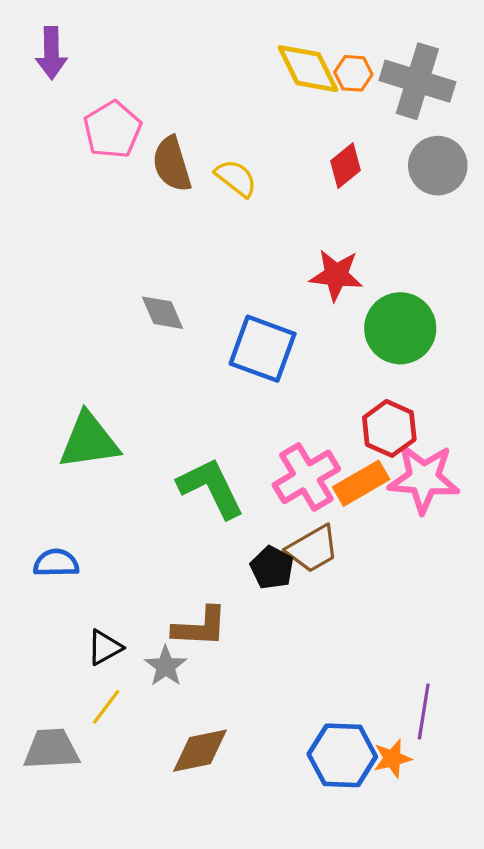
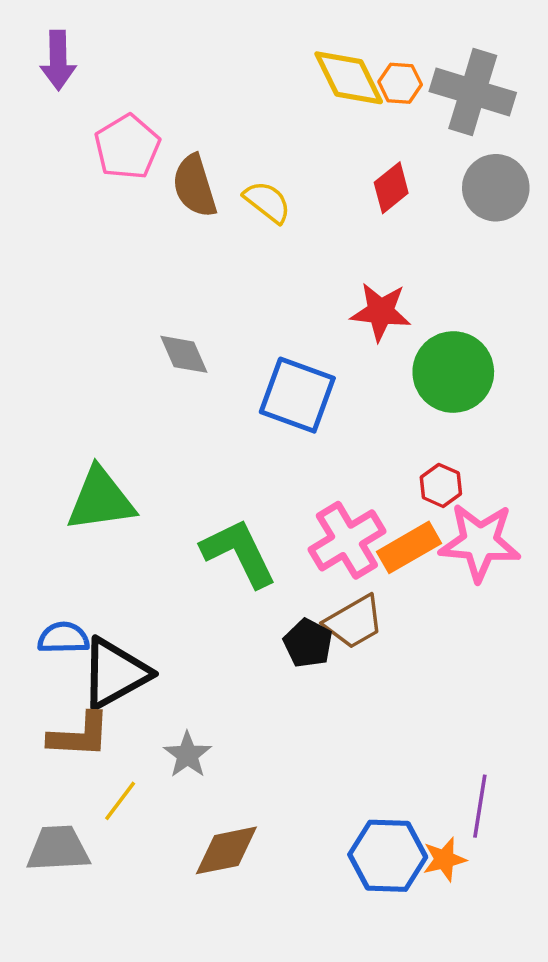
red hexagon: (389, 428) -> (441, 485), size x0.7
brown L-shape: (200, 627) -> (79, 735), moved
black triangle: (105, 647) -> (115, 673), moved, size x1.8

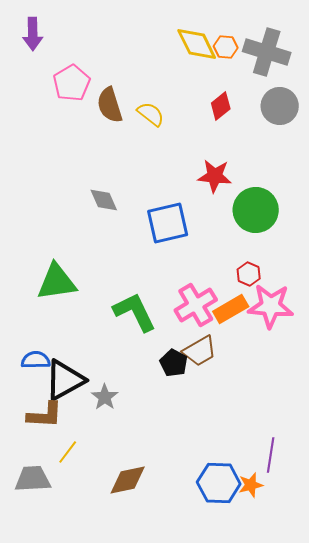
blue square: (297, 395) -> (168, 223), turned -33
gray star: (187, 755) -> (105, 397), moved

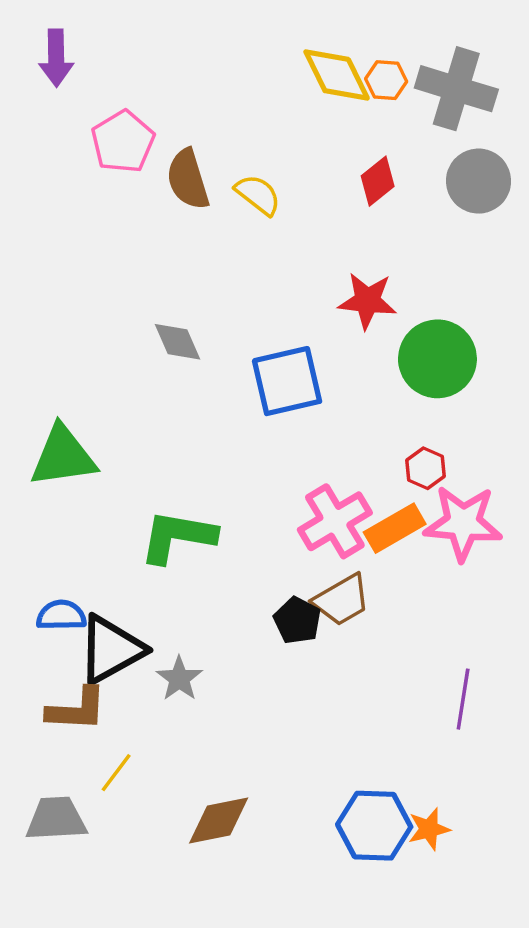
green triangle: (57, 282) -> (63, 456), moved
green L-shape: (135, 312) -> (178, 537), moved, turned -54
purple line: (271, 455) -> (463, 699), moved

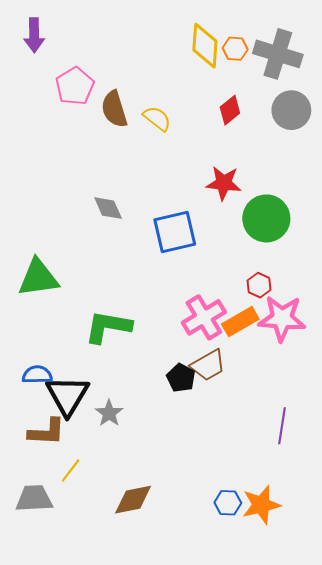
yellow diamond: (337, 75) -> (205, 46), turned 30
black triangle: (111, 650) -> (67, 395), turned -30
blue hexagon: (374, 826) -> (228, 503), size x0.6
orange star: (429, 829) -> (261, 505), size x1.5

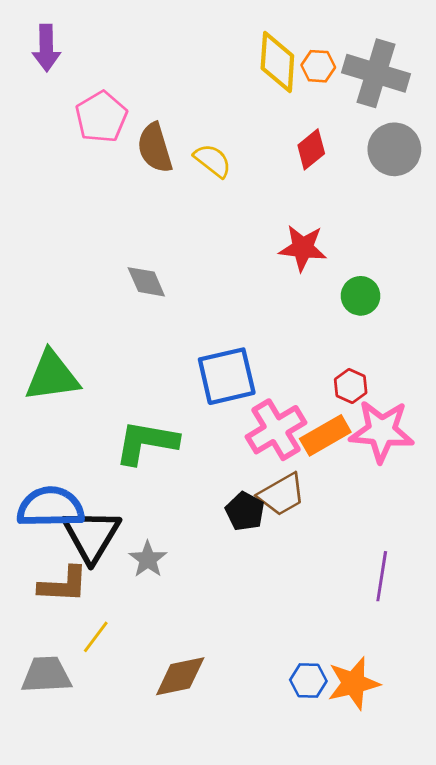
green circle: (266, 218) -> (361, 296), size x0.6
blue square: (175, 232) -> (227, 376), moved
blue semicircle: (37, 375) -> (51, 507), size x1.6

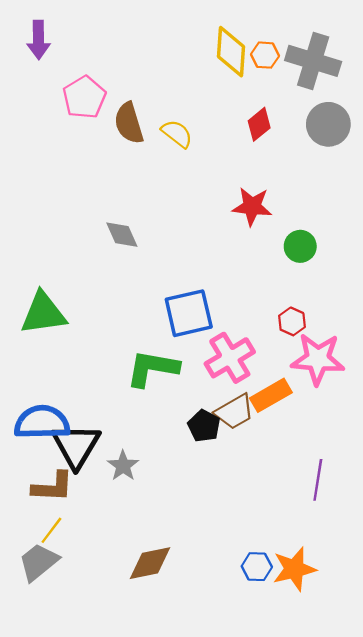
orange rectangle: (325, 435) -> (271, 395), moved
green L-shape: (146, 442) -> (152, 368), moved
yellow line: (96, 637) -> (51, 530), moved
gray trapezoid: (46, 675) -> (39, 562), turned -36

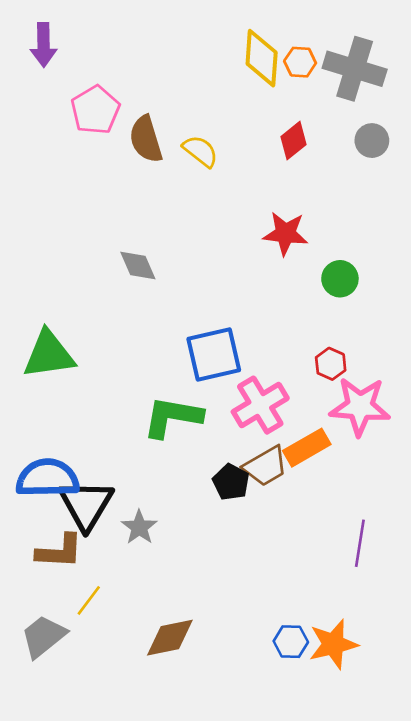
gray circle: (328, 124) -> (372, 141), size x0.7
yellow line: (51, 530) -> (89, 600), moved

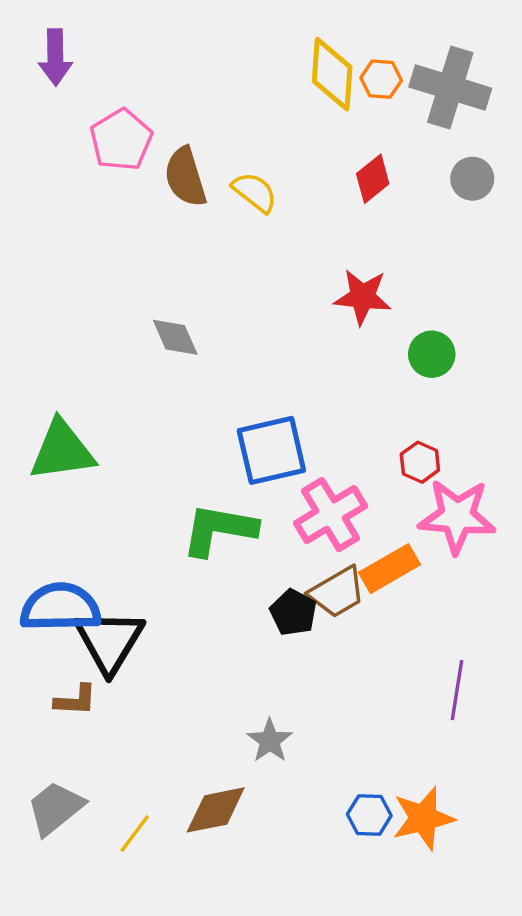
gray star: (139, 527) -> (270, 741), moved
brown L-shape: (60, 551) -> (76, 700), size x0.7
yellow line: (89, 600) -> (135, 834), moved

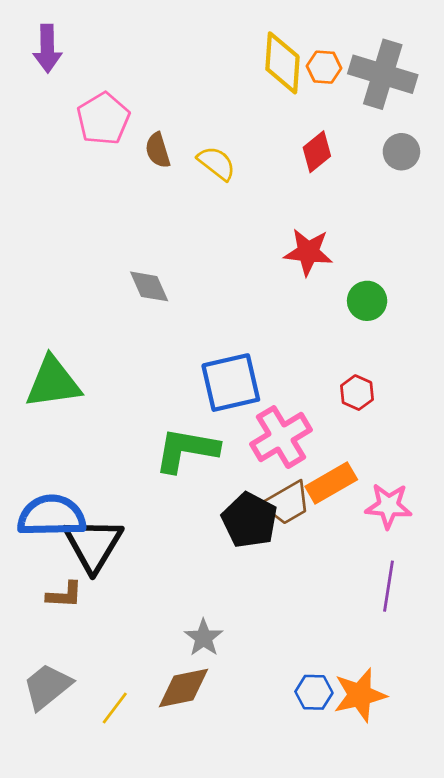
brown semicircle: (185, 177) -> (158, 150), size x0.7
pink star: (457, 516) -> (389, 506), moved, size x0.7
black pentagon: (293, 612) -> (249, 520), size x1.4
gray star: (270, 741) -> (204, 638), moved

